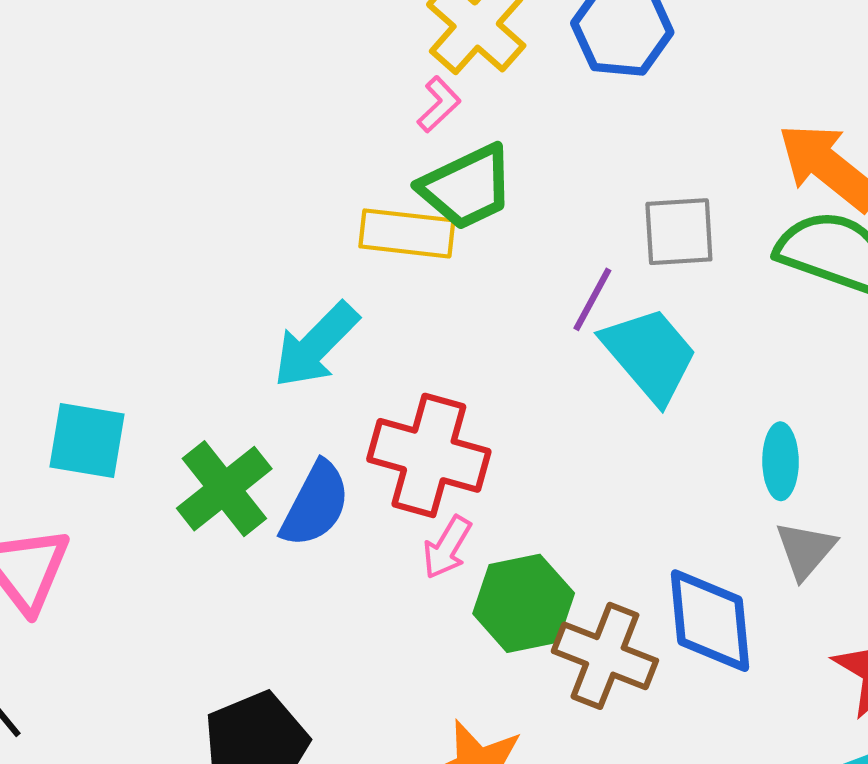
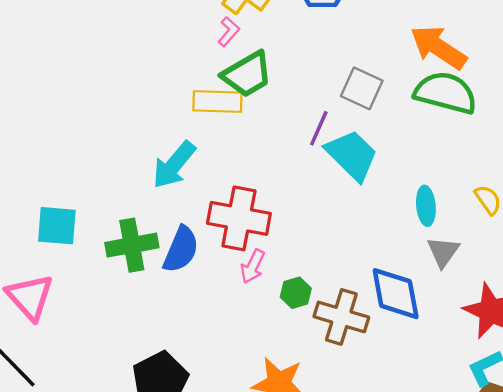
gray square: (679, 232) -> (362, 88), turned 33
green cross: (224, 489) -> (132, 245), turned 33
green hexagon: (524, 603) -> (296, 293), size x0.6

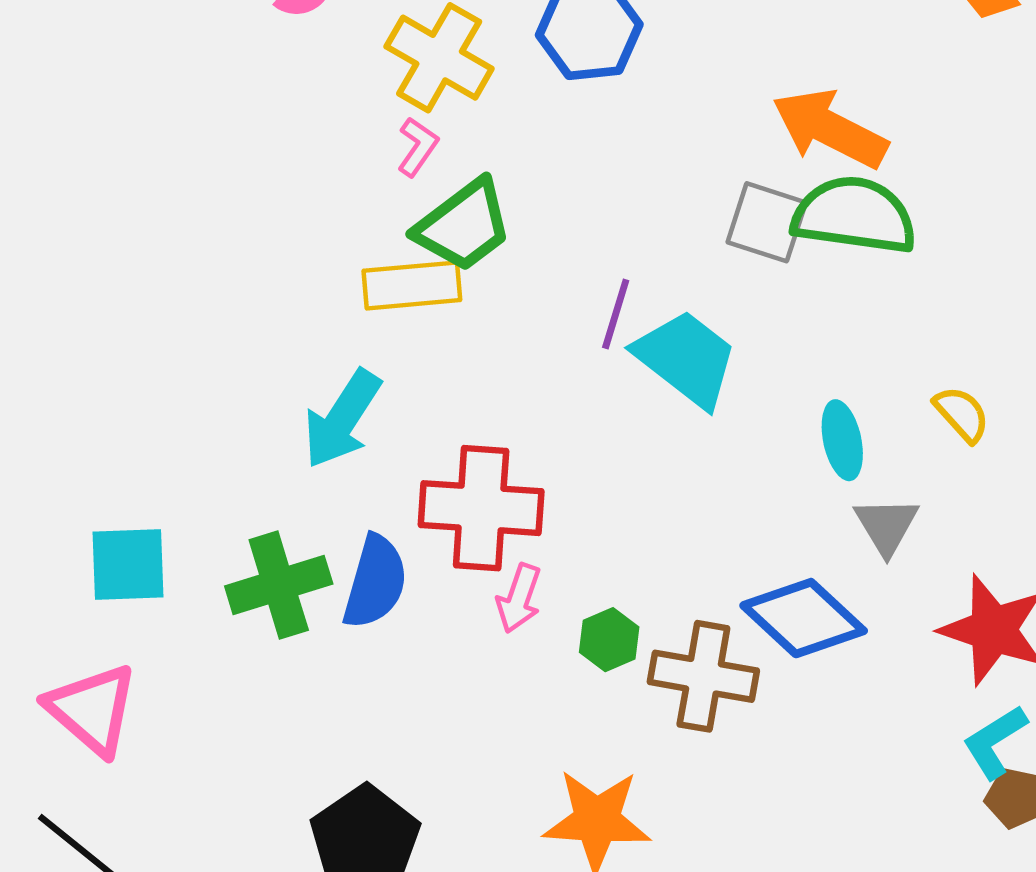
gray square: (362, 88) -> (767, 222), moved
blue diamond: (396, 294) -> (804, 618), turned -30

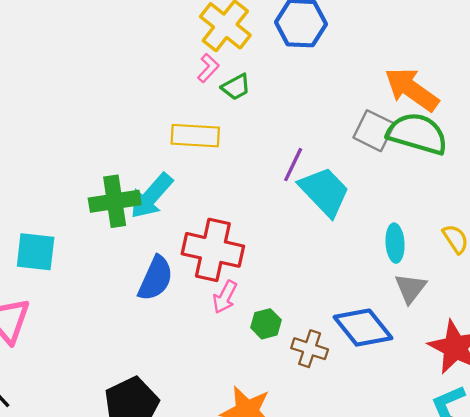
green trapezoid: (464, 226) -> (236, 87), moved, size x0.6
green cross: (279, 585) -> (115, 201), moved
brown cross: (703, 676) -> (310, 349), size x0.7

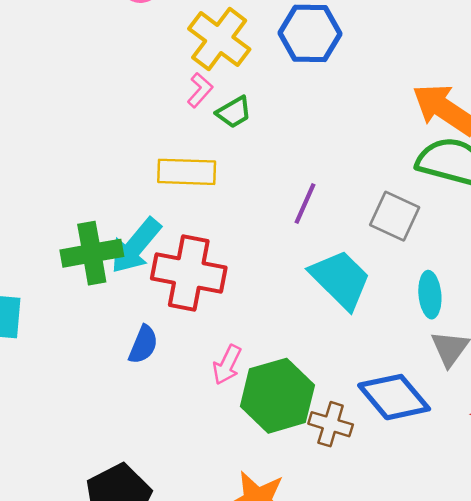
gray square: (374, 131) -> (395, 216), moved
cyan trapezoid: (324, 192) -> (340, 279), moved
red cross: (213, 250) -> (189, 273), moved
blue semicircle: (155, 278) -> (143, 345), size x0.7
green hexagon: (266, 324) -> (277, 396), size x2.0

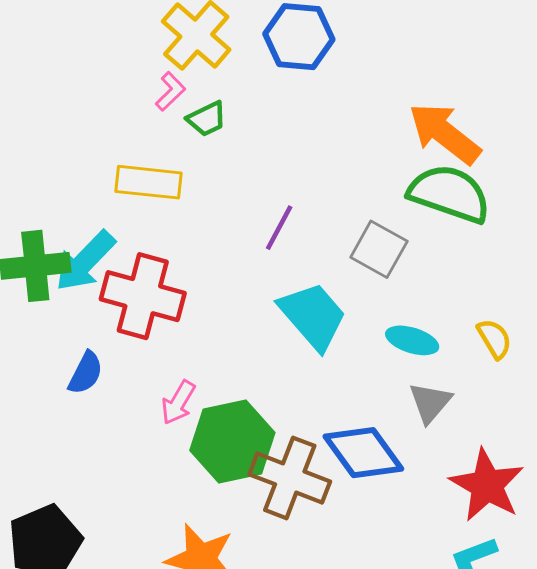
cyan ellipse: (430, 295) -> (412, 340), turned -72
brown cross: (331, 424) -> (290, 478), size x1.6

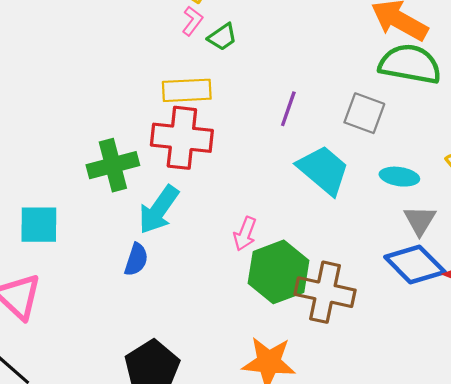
cyan arrow: (85, 261) -> (159, 210), moved
red cross: (143, 296) -> (182, 138), moved
blue semicircle: (86, 373) -> (136, 260), moved
pink arrow: (178, 403) -> (245, 234), moved
blue diamond: (363, 453) -> (415, 264), moved

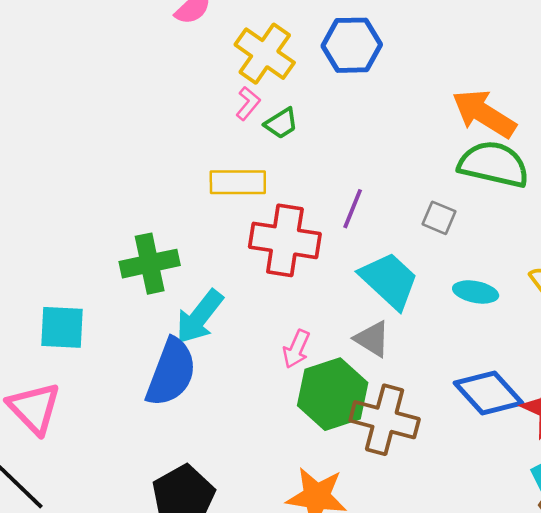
gray square: (364, 113) -> (439, 218), size x0.7
red cross: (182, 138) -> (285, 240), moved
gray triangle: (420, 220) -> (372, 339), moved, turned -32
blue semicircle: (136, 260) -> (171, 372), size x1.8

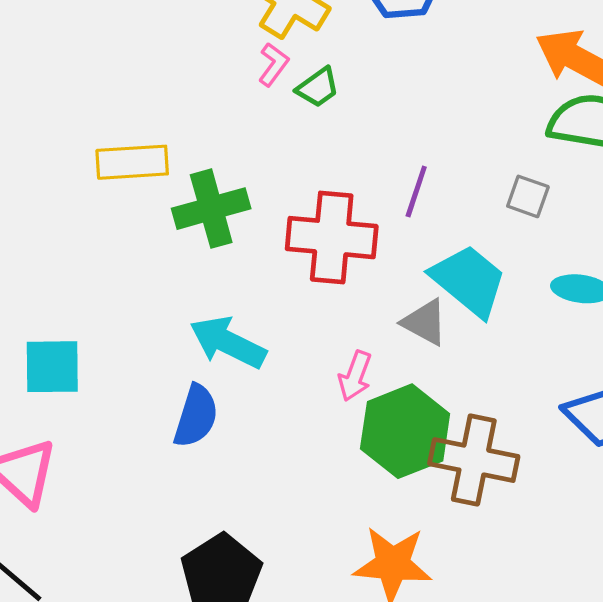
yellow rectangle: (238, 182) -> (132, 162), moved
green cross: (150, 264) -> (211, 209), moved
cyan arrow: (199, 317) -> (228, 342), turned 82
gray triangle: (372, 339) -> (425, 322), moved
blue semicircle: (171, 372) -> (196, 416), size x0.7

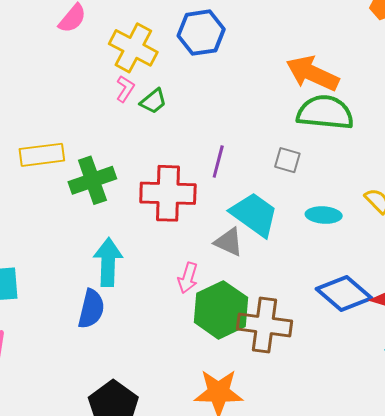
cyan arrow: (228, 342) -> (108, 262), turned 69

